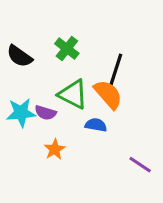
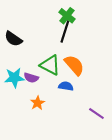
green cross: (67, 49) -> (67, 16), moved
black line: (116, 70) -> (65, 31), moved

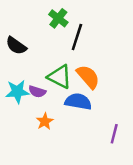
green cross: (67, 16) -> (58, 18), moved
blue semicircle: (66, 86) -> (78, 102), size x1.5
purple line: (96, 113) -> (114, 134), turned 70

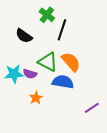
black semicircle: (16, 46) -> (24, 36), moved
purple line: (114, 134) -> (92, 108), turned 42

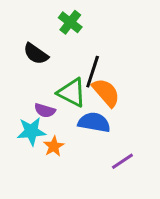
black line: (62, 30) -> (93, 72), moved
cyan star: (14, 74) -> (31, 131), moved
purple line: (92, 108) -> (122, 161), moved

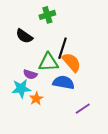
green cross: (70, 22) -> (47, 15), turned 35
green triangle: (72, 93) -> (48, 62), turned -30

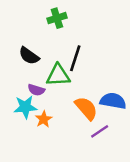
black semicircle: (24, 36) -> (29, 56), moved
orange semicircle: (72, 62) -> (86, 108), moved
blue semicircle: (63, 82) -> (113, 101), moved

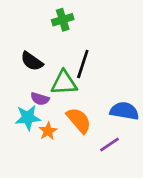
orange semicircle: (86, 108) -> (79, 120), moved

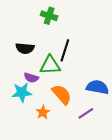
green cross: (63, 20) -> (49, 16), turned 35
black semicircle: (32, 61) -> (25, 48), turned -30
orange star: (48, 131) -> (43, 112), moved

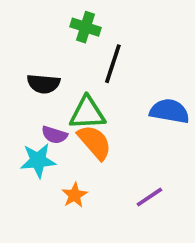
black line: (65, 50) -> (113, 64), moved
blue semicircle: (97, 87) -> (169, 111), moved
orange semicircle: (62, 94) -> (95, 142), moved

